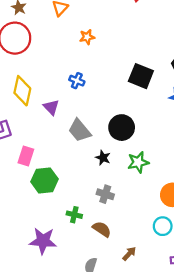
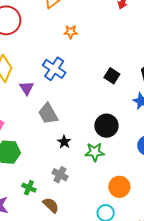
black square: (141, 76) -> (112, 76), size x0.7
blue cross: (77, 81) -> (54, 69), size x1.6
black circle: (122, 128) -> (106, 126), moved

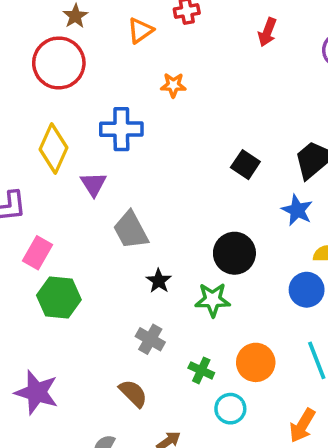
blue cross: (54, 69) -> (121, 129), moved, turned -35
green cross: (29, 188) -> (201, 370), moved

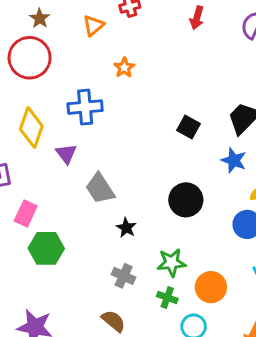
orange star: (173, 85) -> (124, 68), turned -30
green star: (213, 300) -> (172, 263), moved

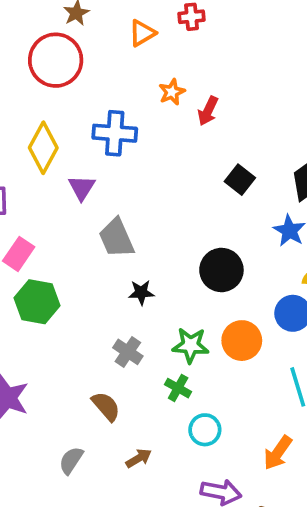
red arrow: (197, 18) -> (208, 111), moved
black star: (126, 228) -> (141, 292), turned 30
orange circle: (211, 287) -> (242, 341), moved

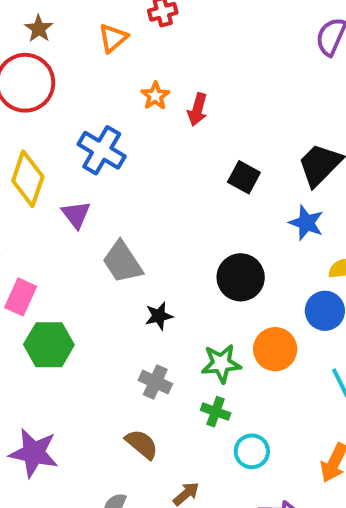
blue cross: (115, 133) -> (102, 150), turned 36

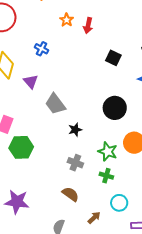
blue cross: (102, 150) -> (42, 49), size x0.6
green star: (221, 364) -> (108, 151), turned 30
cyan circle: (252, 451) -> (119, 203), moved

